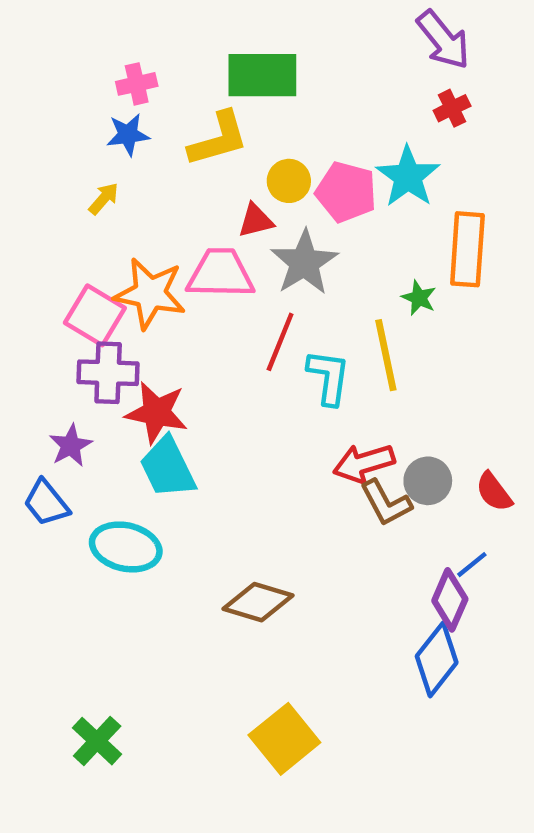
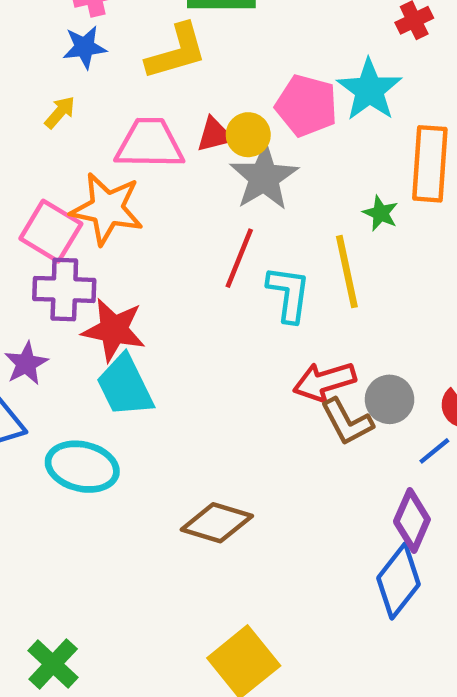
yellow circle: (289, 181) -> (248, 135), moved
pink trapezoid: (220, 274) -> (150, 144), moved
blue line: (472, 565) -> (434, 451), moved

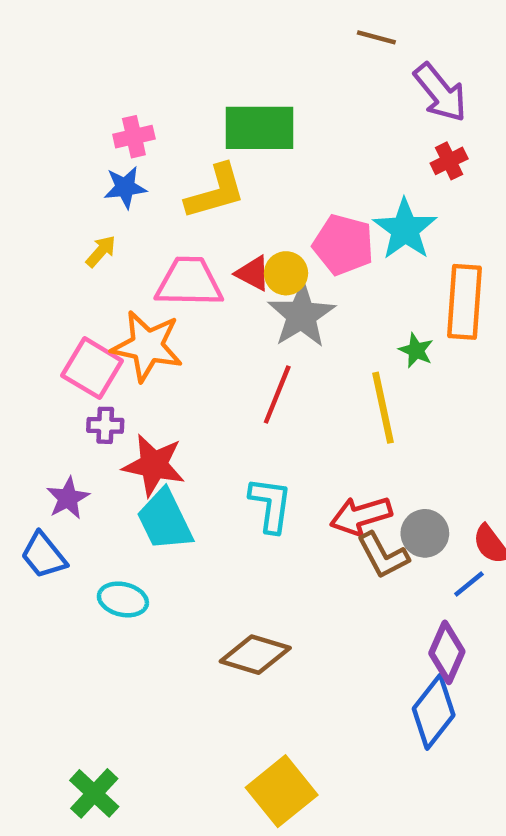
red triangle: (215, 135) -> (253, 273), turned 42
purple cross: (64, 289) -> (105, 425), size x0.6
cyan L-shape: (289, 294) -> (271, 505), moved
cyan ellipse: (82, 467) -> (123, 599), size x0.7

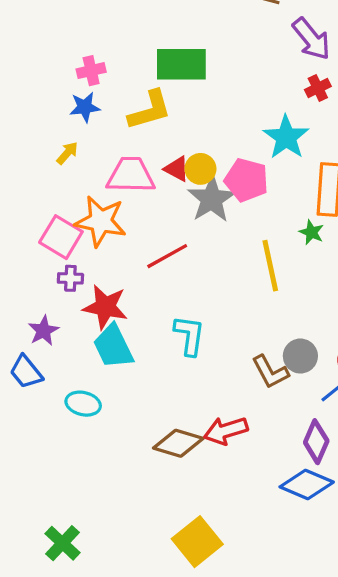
pink pentagon: (343, 245) -> (246, 180), moved
green star: (416, 350) -> (311, 232), moved
red line: (277, 395) -> (167, 256), moved, turned 39
red arrow: (361, 516) -> (226, 431), moved
blue diamond: (434, 712) -> (307, 484), turned 75

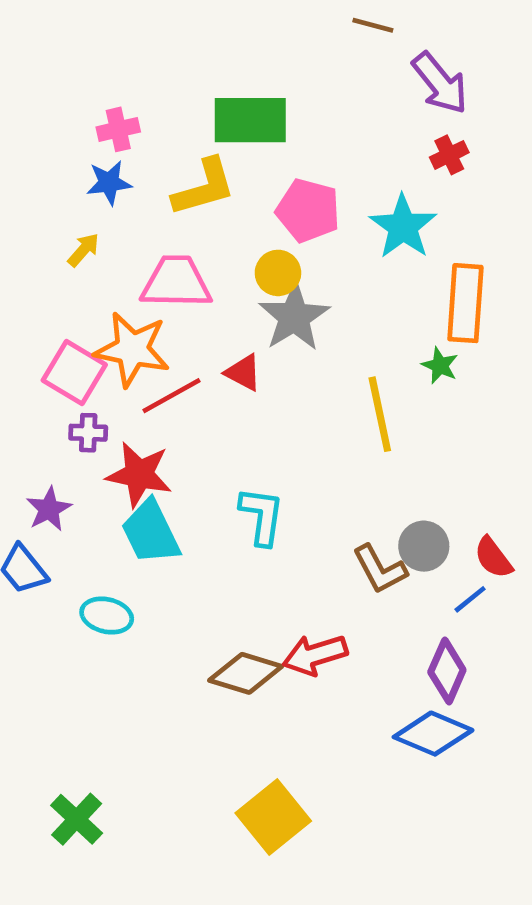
red triangle: (177, 169) -> (243, 372), moved
pink pentagon: (246, 180) -> (308, 210), moved
red line: (167, 256) -> (171, 396), moved

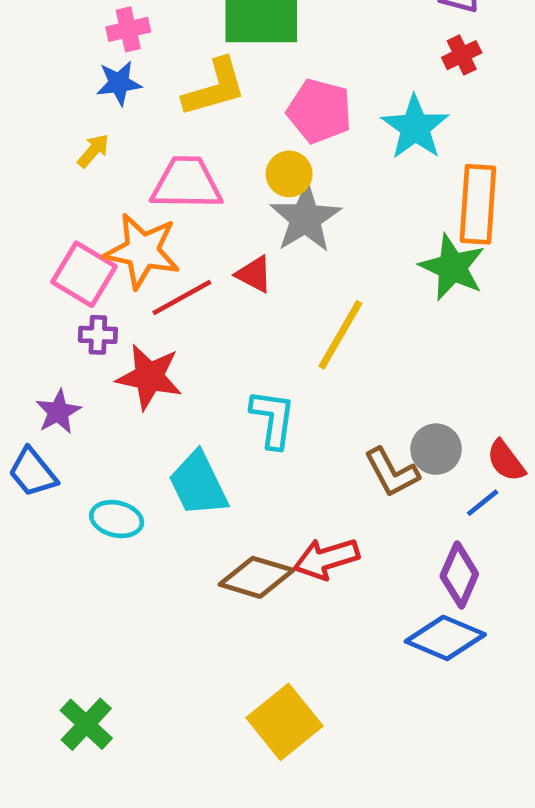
green star: (440, 366) -> (452, 267), size x1.8
yellow line: (380, 414) -> (340, 335), moved, turned 42
cyan trapezoid: (151, 532) -> (198, 484), moved

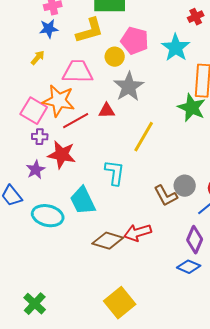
yellow circle: (289, 174) -> (115, 57), moved
red triangle: (254, 274) -> (107, 111), turned -30
purple star: (58, 412) -> (36, 170), moved
cyan ellipse: (117, 519) -> (48, 216), size x1.4
blue diamond: (445, 638) -> (189, 267), size x0.7

